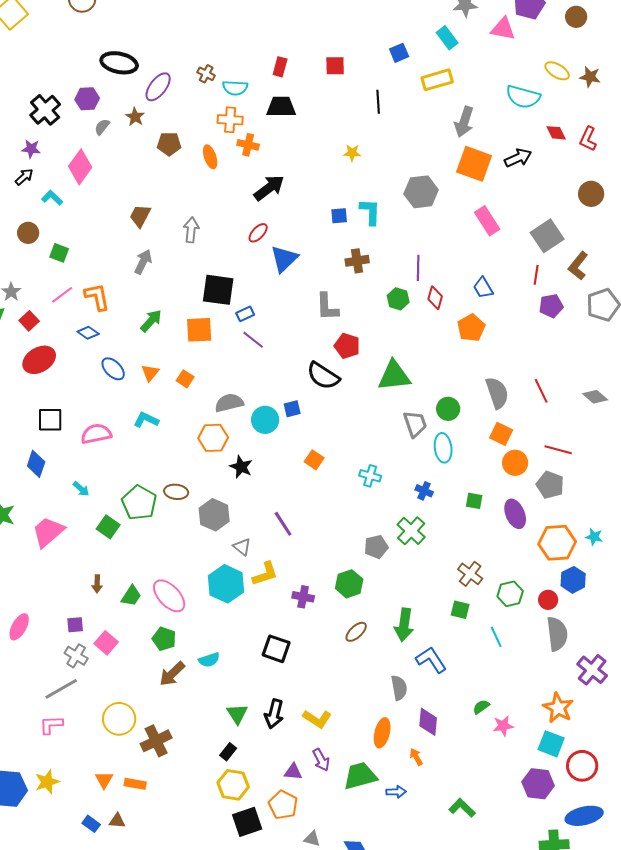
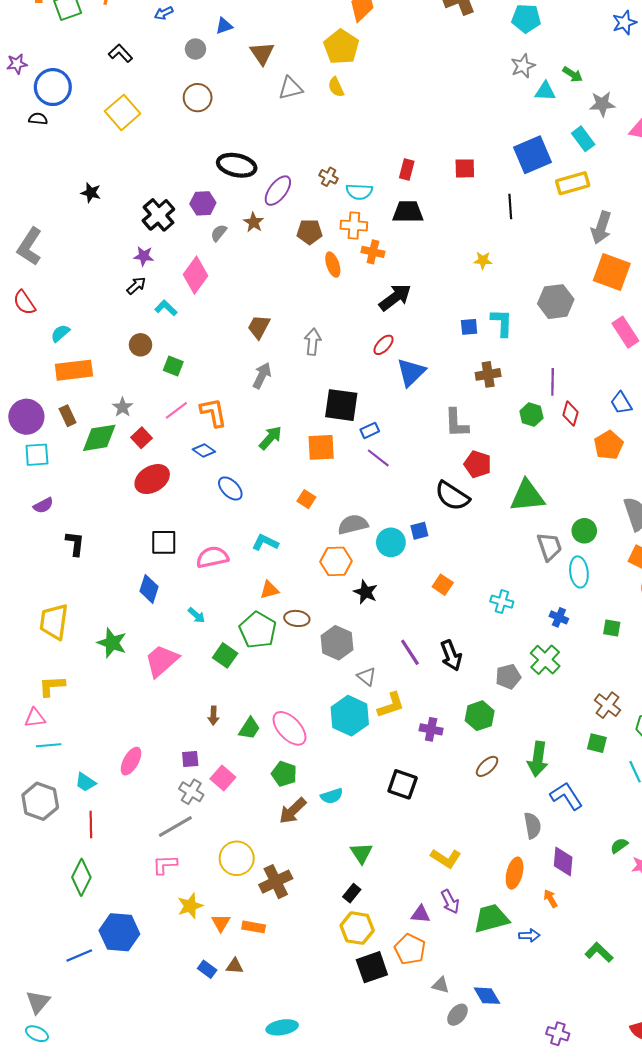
blue square: (399, 53) -> (532, 155), size x1.8
brown pentagon: (169, 144) -> (310, 232), moved
orange triangle: (150, 373) -> (269, 590), moved, turned 36
black arrow: (274, 714) -> (451, 655), moved, turned -36
yellow star: (47, 782) -> (190, 906), moved

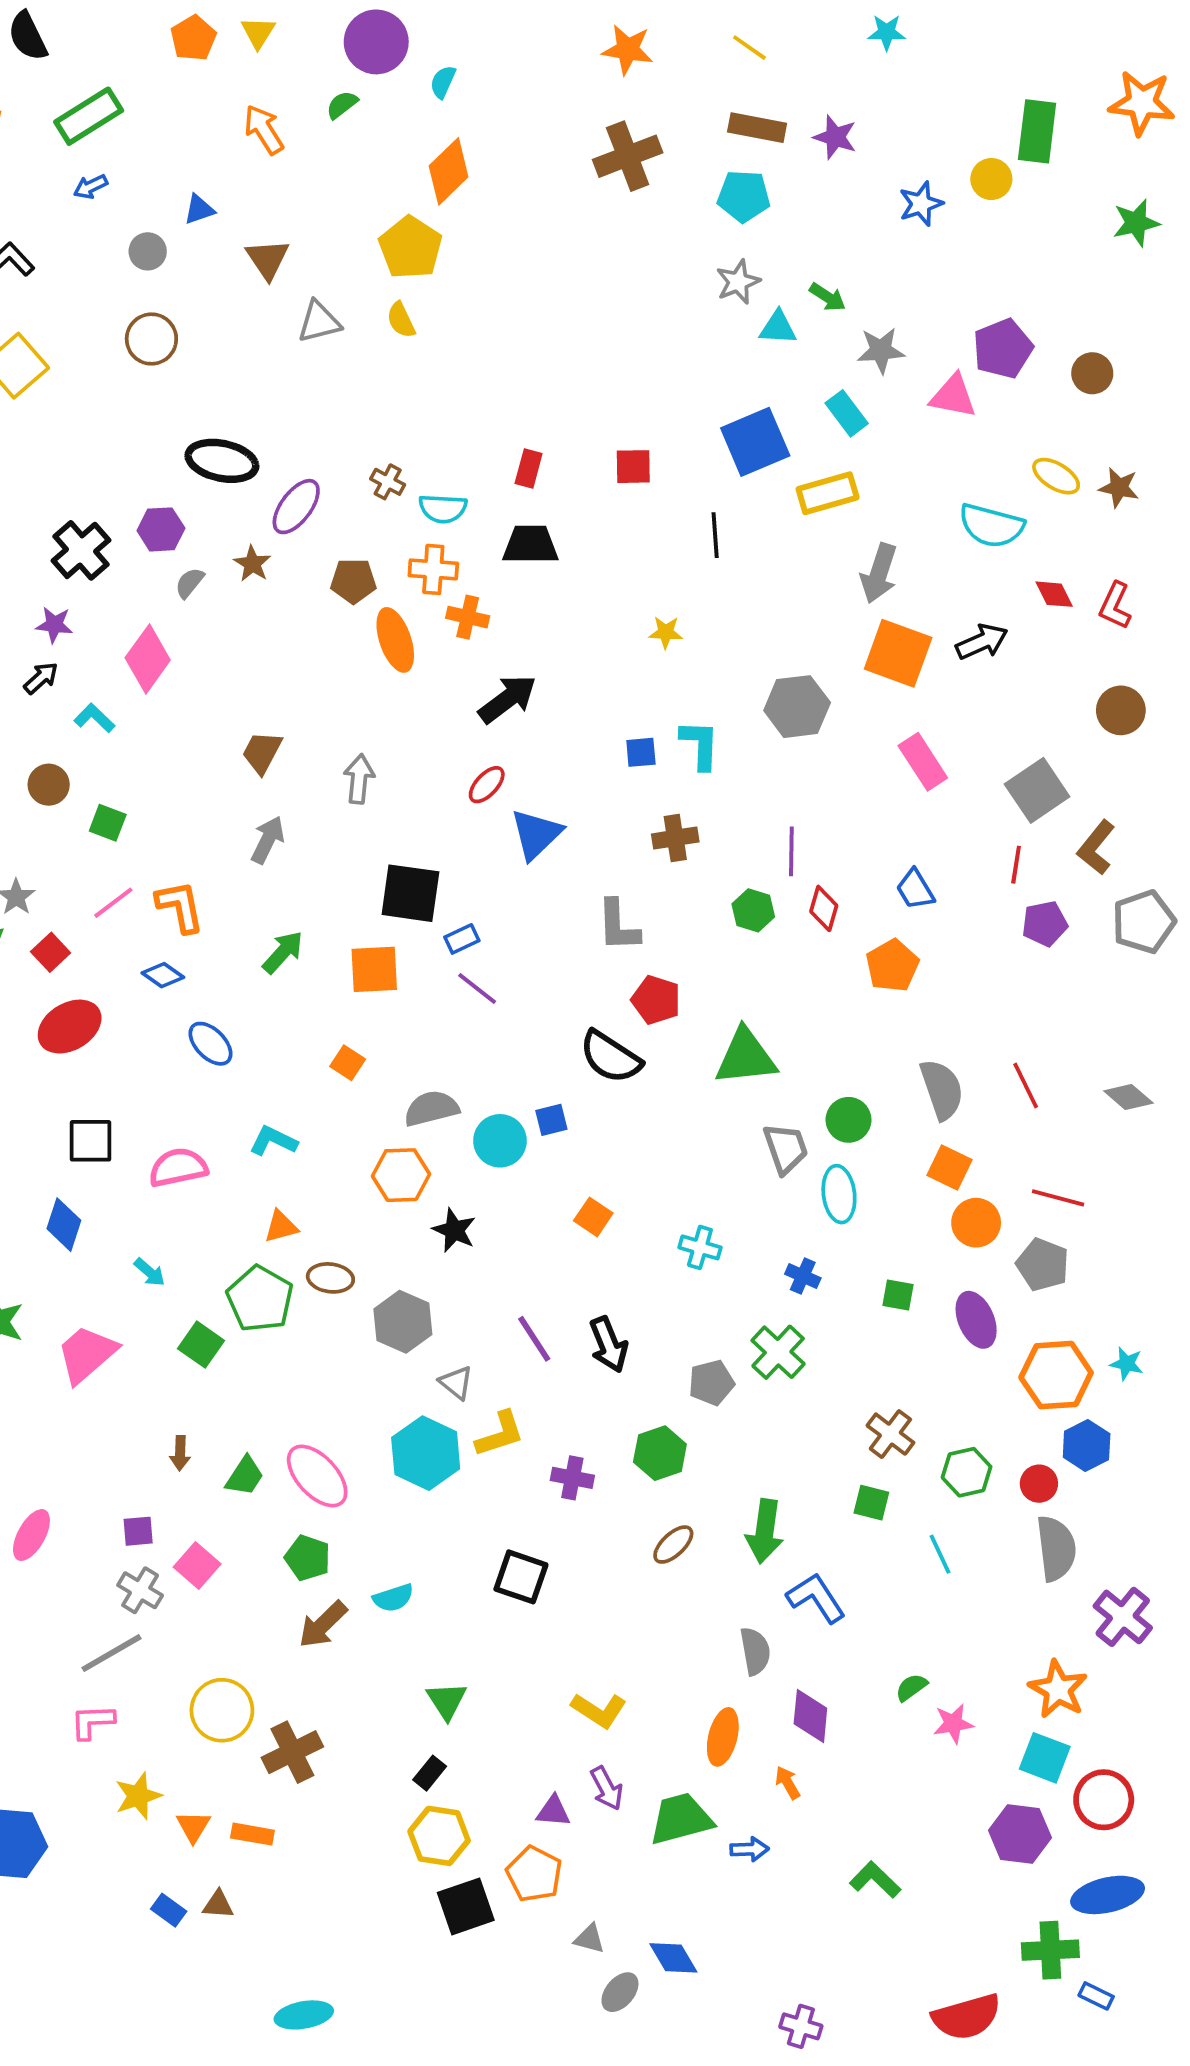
orange ellipse: (333, 265) -> (395, 640), size x1.4

